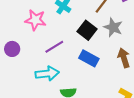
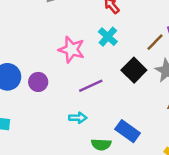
blue rectangle: (89, 58) -> (128, 131), moved
cyan arrow: (47, 74) -> (78, 118), size x0.6

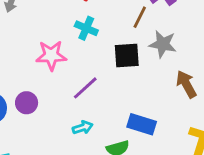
black square: (134, 70) -> (127, 55), turned -30

